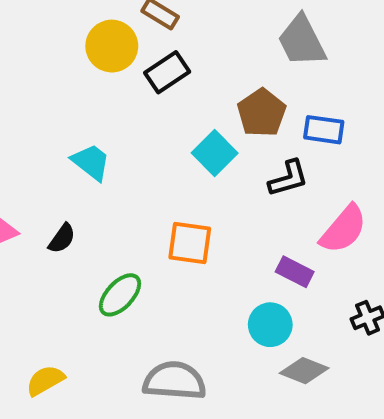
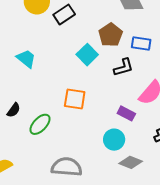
black semicircle: (62, 238) -> (14, 110), moved

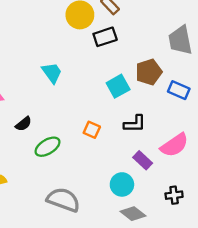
black L-shape: (124, 67) -> (135, 124), moved
orange square: (75, 99) -> (92, 130), size x0.7

